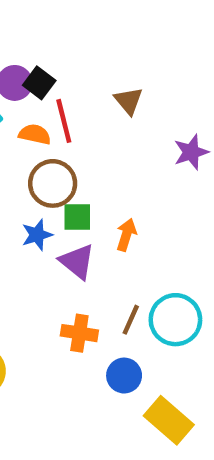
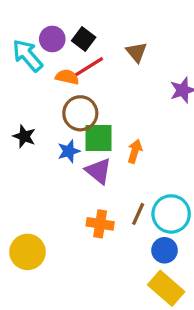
black square: (39, 83) -> (84, 39), moved
red line: (64, 121) -> (89, 67), turned 72
green square: (77, 217) -> (98, 138), size x1.4
blue circle: (124, 376) -> (165, 250), moved

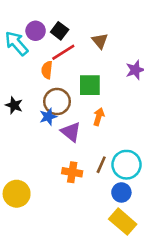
orange semicircle: (67, 77) -> (47, 70), moved, turned -96
brown circle: (80, 113) -> (57, 102), moved
green square: (98, 138) -> (90, 85), moved

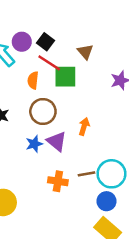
red line: (63, 52) -> (49, 63), turned 65
green square: (90, 85) -> (65, 77), moved
blue star: (48, 117) -> (34, 144), moved
brown line: (101, 165) -> (87, 174), turned 56

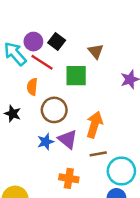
red line: (49, 63) -> (42, 62), moved
orange semicircle: (33, 80) -> (32, 87), moved
orange arrow: (84, 126) -> (94, 125), size x1.5
brown line: (87, 174) -> (98, 154), moved

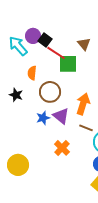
black square: (57, 42) -> (45, 40), moved
red line: (42, 62) -> (56, 53), moved
brown line: (98, 154) -> (86, 128), turned 32
orange cross: (69, 178) -> (62, 148), turned 35

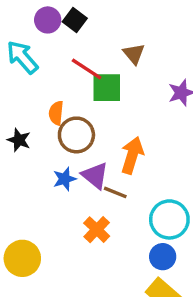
purple circle: (33, 36) -> (48, 20), moved
black square: (45, 40) -> (75, 20), moved
orange semicircle: (32, 73) -> (56, 113), moved
brown line: (86, 128) -> (115, 192), moved

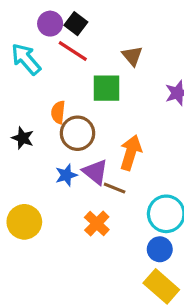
red line: (87, 69) -> (73, 51), moved
yellow circle: (22, 258) -> (24, 222), moved

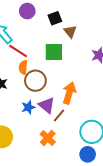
purple circle: (50, 24) -> (27, 11), moved
black square: (76, 24) -> (55, 18), moved, turned 32
red line: (73, 51) -> (18, 51), moved
brown line: (115, 188) -> (59, 115), turned -72

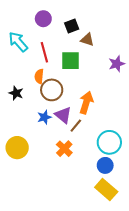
brown triangle: (70, 32) -> (87, 40), turned -32
red line: (18, 51) -> (44, 52), moved, turned 42

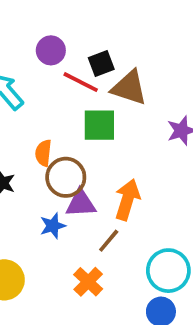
brown triangle: (87, 40) -> (129, 88), size x1.5
red line: (44, 52) -> (81, 82), moved, turned -48
purple triangle: (63, 115) -> (81, 203), moved, turned -42

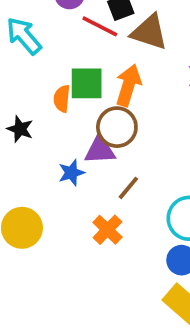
green square: (99, 125) -> (87, 83), moved
brown circle: (66, 177) -> (117, 127), moved
orange arrow: (127, 200) -> (128, 85), moved

